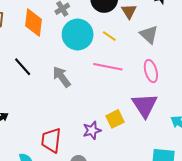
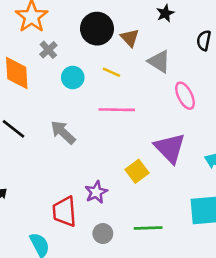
cyan circle: (78, 35) -> (73, 77), size x0.6
pink ellipse: (151, 71) -> (185, 96), moved
purple star: (92, 130) -> (96, 192), moved

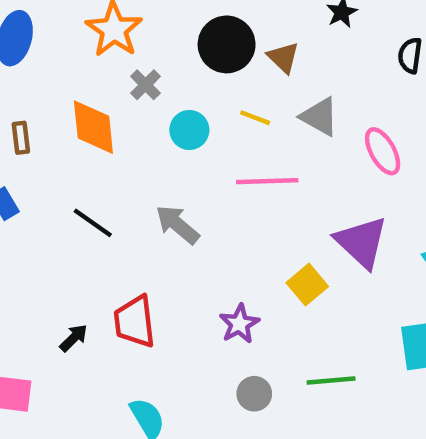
gray triangle: (159, 61) -> (320, 117), moved
red trapezoid: (64, 211) -> (135, 322), moved

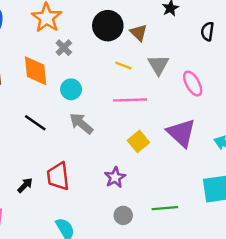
gray triangle: (320, 117) -> (158, 65), turned 30
cyan circle: (189, 130) -> (71, 89), moved
yellow square: (307, 285) -> (138, 141), moved

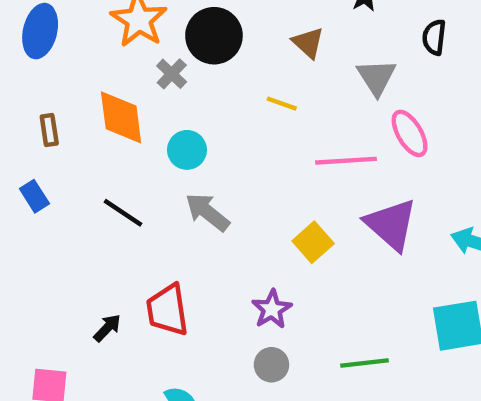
black circle: (108, 26) -> (214, 36), moved
gray triangle: (158, 65) -> (376, 77), moved
pink line: (130, 100) -> (346, 161), moved
gray circle: (123, 215) -> (271, 365), moved

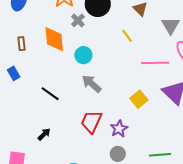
yellow line: (282, 104) -> (127, 36), turned 32
black line: (123, 213) -> (50, 94), moved
red trapezoid: (167, 310) -> (91, 122), moved, turned 30

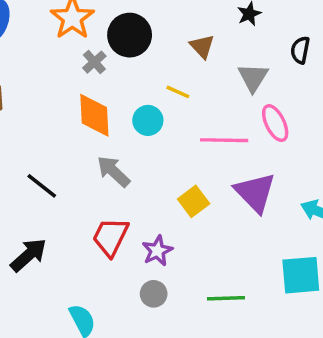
yellow line: (127, 36) -> (178, 92), turned -32
orange diamond: (54, 39) -> (94, 115), moved
cyan circle: (83, 55) -> (148, 120), moved
black arrow: (44, 134) -> (29, 255), size x1.6

